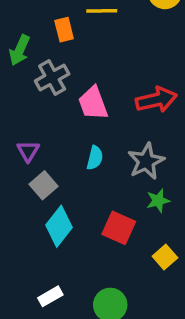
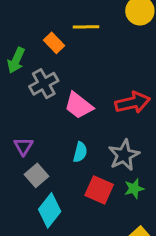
orange rectangle: (64, 30) -> (54, 43), turned -30
pink trapezoid: (93, 103) -> (79, 106), turned -32
red square: (119, 228) -> (99, 190), moved

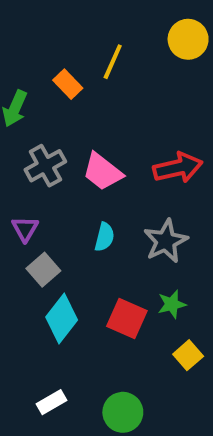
yellow line: (86, 27) -> (113, 62), turned -65
gray cross: (44, 84) -> (45, 166), moved
green star: (134, 189) -> (172, 304), moved
red square: (99, 190) -> (127, 319), moved

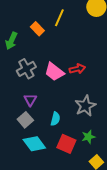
red arrow: (178, 168) -> (77, 69), moved, size x0.7
purple triangle: (25, 229) -> (30, 100), moved
cyan semicircle: (105, 237) -> (55, 119), moved
cyan diamond: (62, 319) -> (34, 144), turned -75

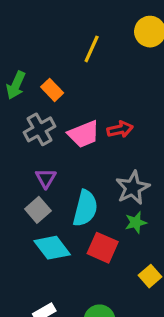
orange rectangle: (37, 29) -> (52, 90), moved
pink trapezoid: (54, 72) -> (84, 134), turned -60
cyan semicircle: (55, 119) -> (85, 208), size x1.6
green star: (88, 137) -> (136, 222), moved

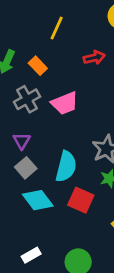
yellow line: (92, 49) -> (57, 28), moved
red arrow: (120, 129) -> (94, 58), moved
purple triangle: (46, 178) -> (22, 141), moved

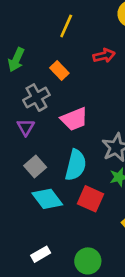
orange rectangle: (38, 66) -> (59, 70), moved
pink trapezoid: (65, 103) -> (74, 119), moved
purple triangle: (22, 141) -> (26, 127), moved

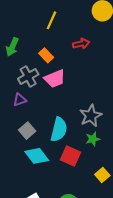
pink trapezoid: (74, 119) -> (55, 79), moved
purple triangle: (26, 127) -> (20, 100), turned 40

